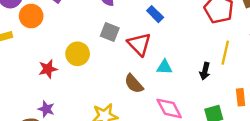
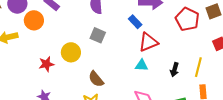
red triangle: (139, 44) -> (148, 42), moved, turned 50
yellow line: (225, 53) -> (198, 67), moved
brown semicircle: (134, 84) -> (96, 79), moved

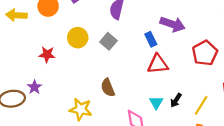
yellow circle: (71, 52) -> (78, 38), moved
cyan triangle: (142, 65) -> (156, 103), moved, turned 40
brown semicircle: (96, 79) -> (108, 88), moved

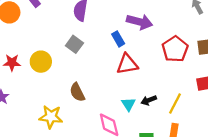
yellow circle: (78, 38) -> (41, 62), moved
black arrow: (176, 100) -> (149, 100), turned 40

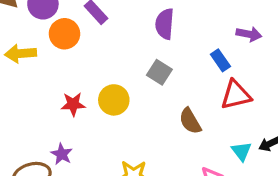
purple arrow: (139, 22) -> (249, 34), size x0.7
brown semicircle: (77, 92) -> (190, 121), moved

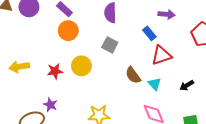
orange circle: (64, 34) -> (68, 31), moved
yellow arrow: (21, 54) -> (19, 67), moved
cyan triangle: (241, 151) -> (154, 84), moved

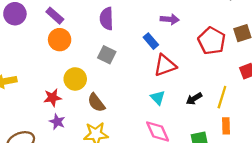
red star: (55, 71) -> (53, 98), moved
brown semicircle: (133, 75) -> (96, 103), moved
purple star: (50, 105) -> (57, 122), moved

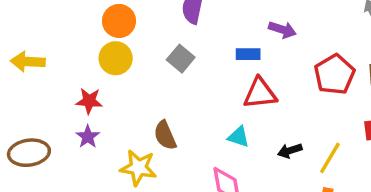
blue rectangle: (151, 41) -> (248, 54), turned -63
yellow circle: (75, 79) -> (116, 58), moved
cyan triangle: (158, 98) -> (239, 137), turned -42
brown semicircle: (96, 103) -> (165, 135), moved

